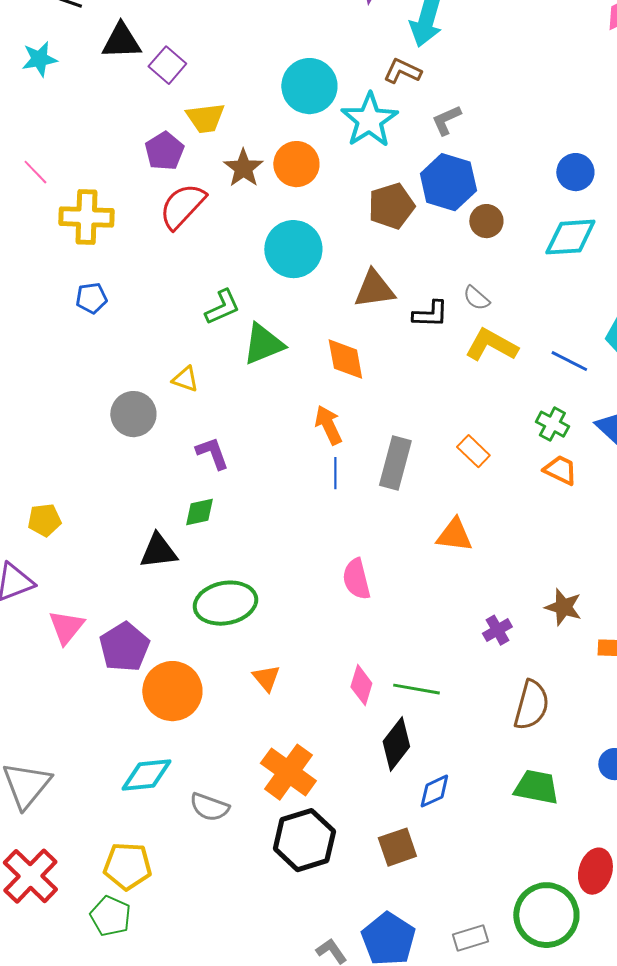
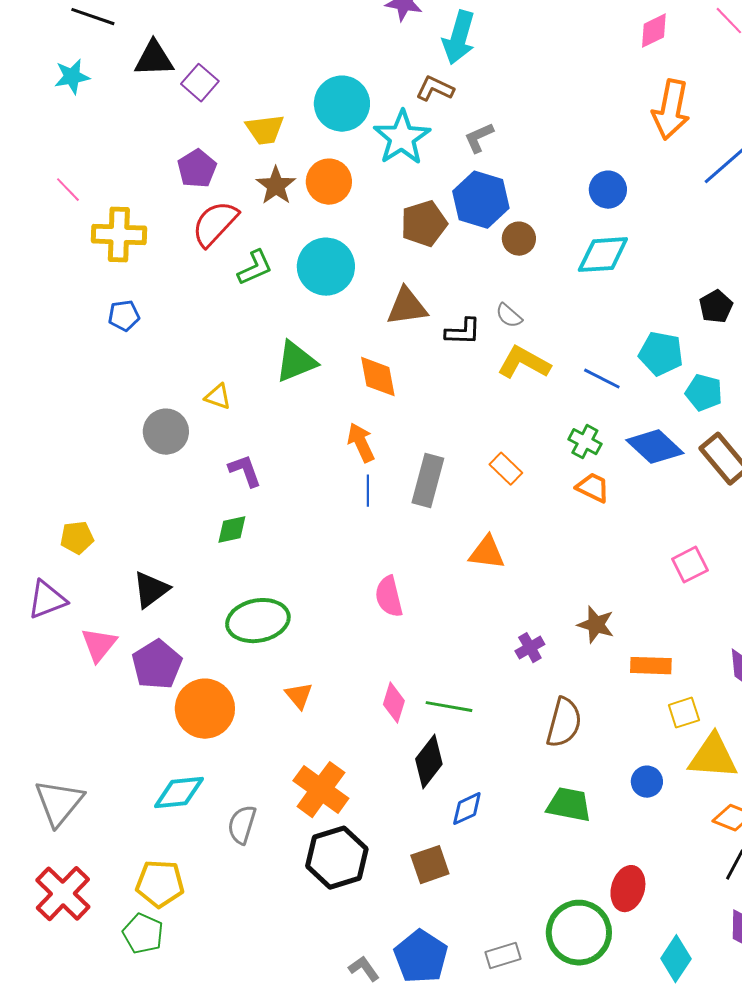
yellow trapezoid: (205, 118) -> (265, 130), moved
green L-shape: (222, 307) -> (255, 268), moved
black triangle: (158, 551) -> (151, 590), moved, turned -30
gray semicircle: (209, 807) -> (242, 825), turned 87

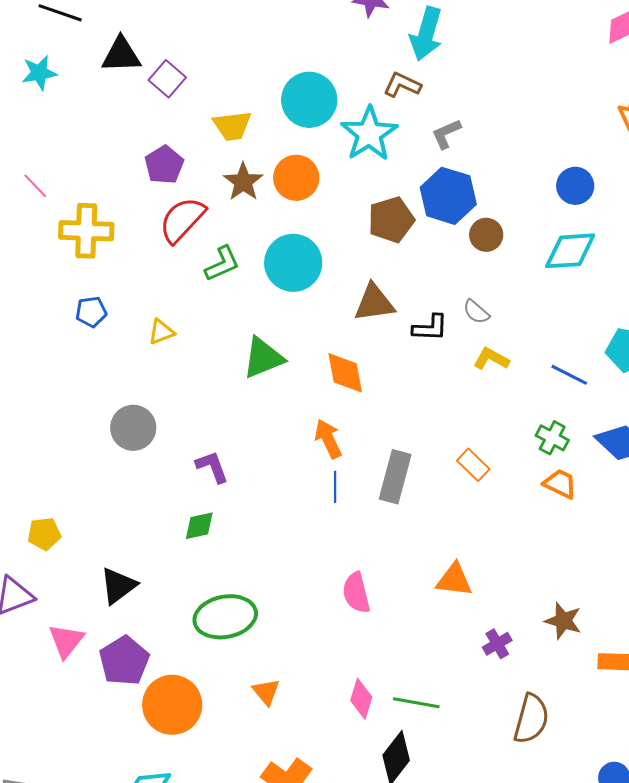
yellow L-shape: (524, 363) -> (491, 359), size x0.7
yellow triangle: (218, 397) -> (161, 332), moved, turned -40
orange triangle: (487, 553) -> (454, 580), moved

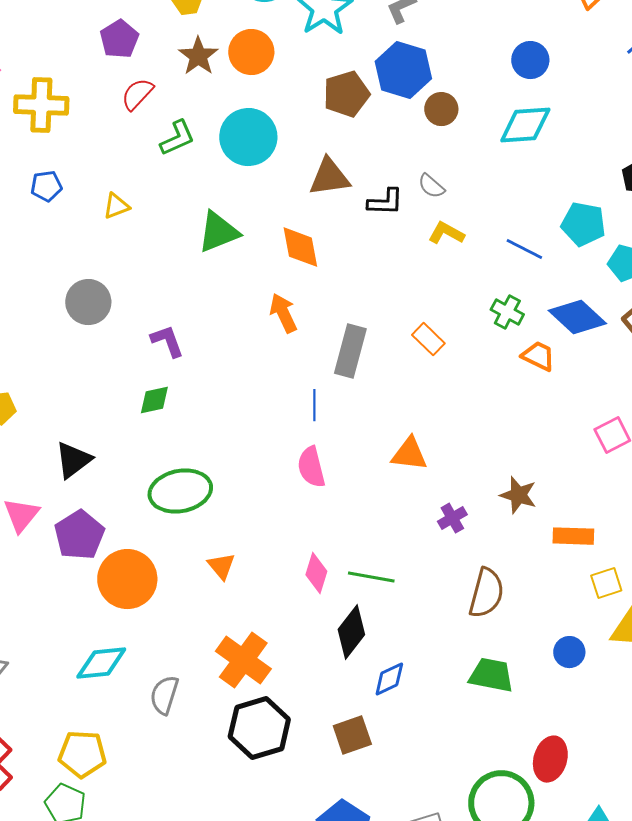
red semicircle: (182, 220) -> (137, 94), size x0.7
orange trapezoid: (560, 484) -> (538, 356), moved
blue line: (335, 487) -> (314, 405), moved

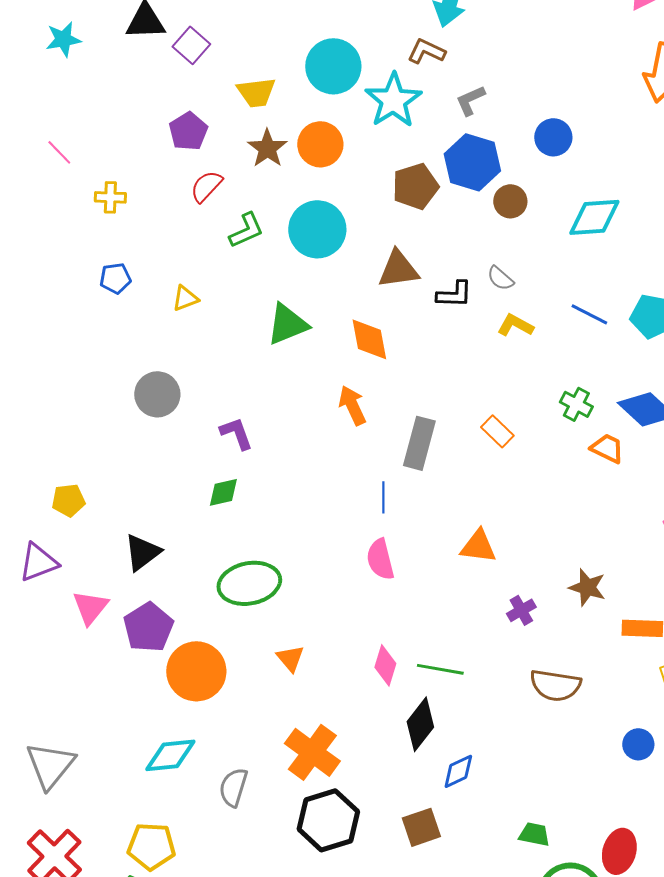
blue circle: (530, 60) -> (553, 137), moved
yellow cross: (41, 105) -> (110, 197), size x0.6
blue line: (524, 249) -> (589, 314), moved
brown semicircle: (486, 593) -> (555, 685), turned 84
green trapezoid: (491, 675) -> (534, 834), moved, size x0.7

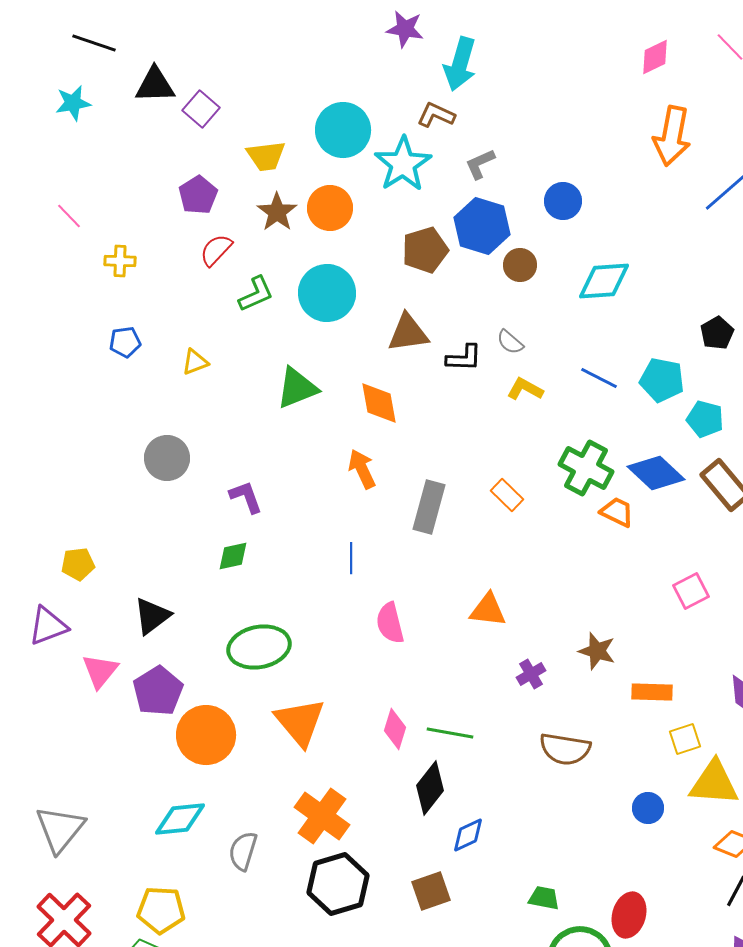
green cross: (576, 404) -> (586, 468), size x1.6
blue line: (383, 497) -> (351, 558), moved
orange triangle: (290, 658) -> (300, 722), size x1.8

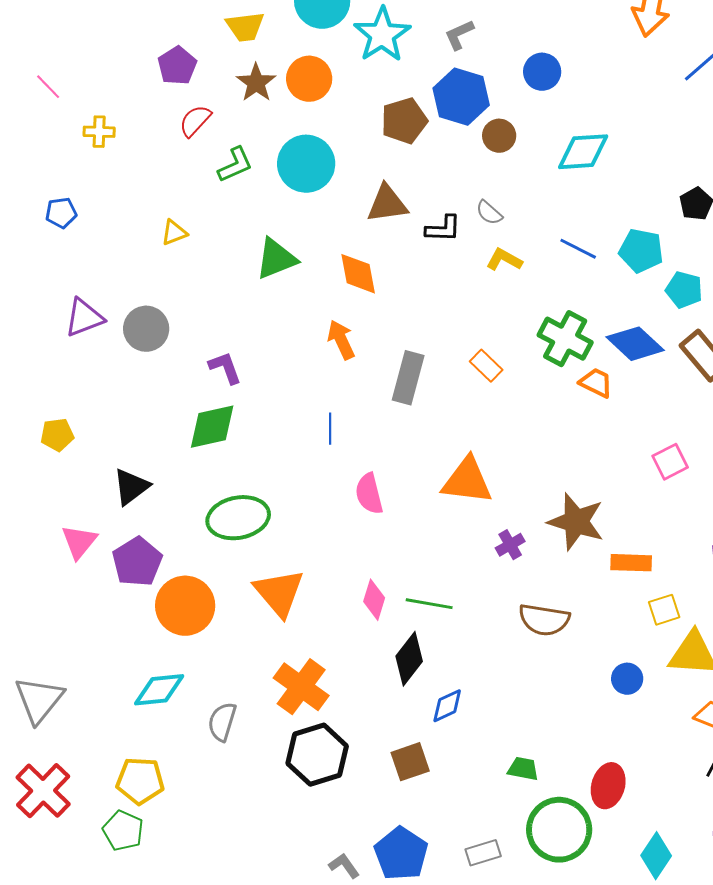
blue pentagon: (125, 342) -> (61, 213), moved
green diamond: (233, 556) -> (212, 427), size x1.6
orange triangle: (488, 610) -> (467, 481), size x1.4
purple triangle: (48, 626) -> (84, 318), moved
brown star: (597, 651) -> (576, 522), size x1.5

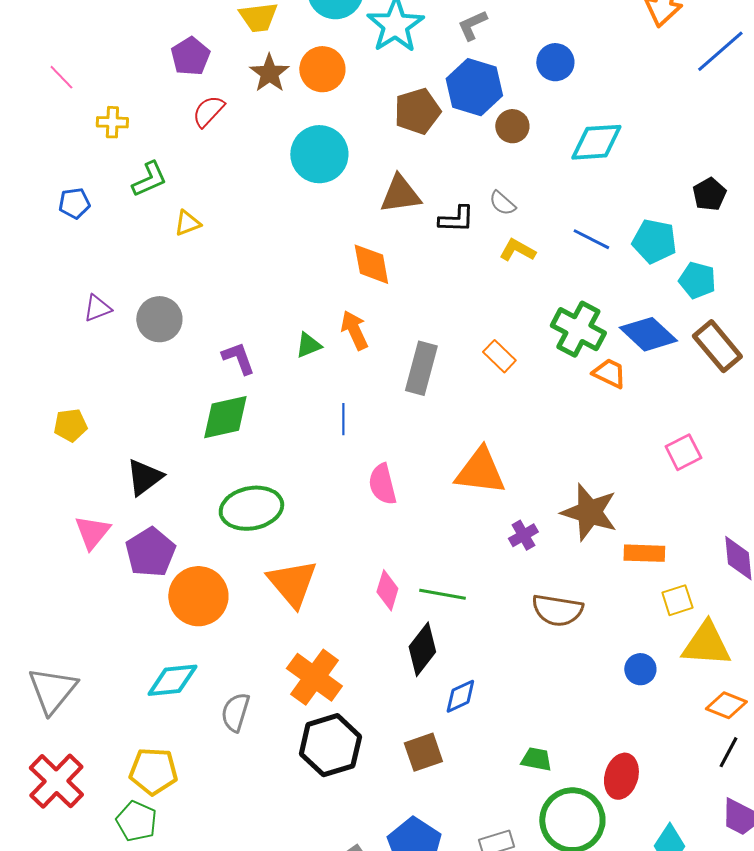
green L-shape: (235, 165) -> (149, 179), moved
green triangle: (276, 259) -> (308, 345), moved, size x0.6
purple triangle: (84, 318) -> (97, 308), size x0.7

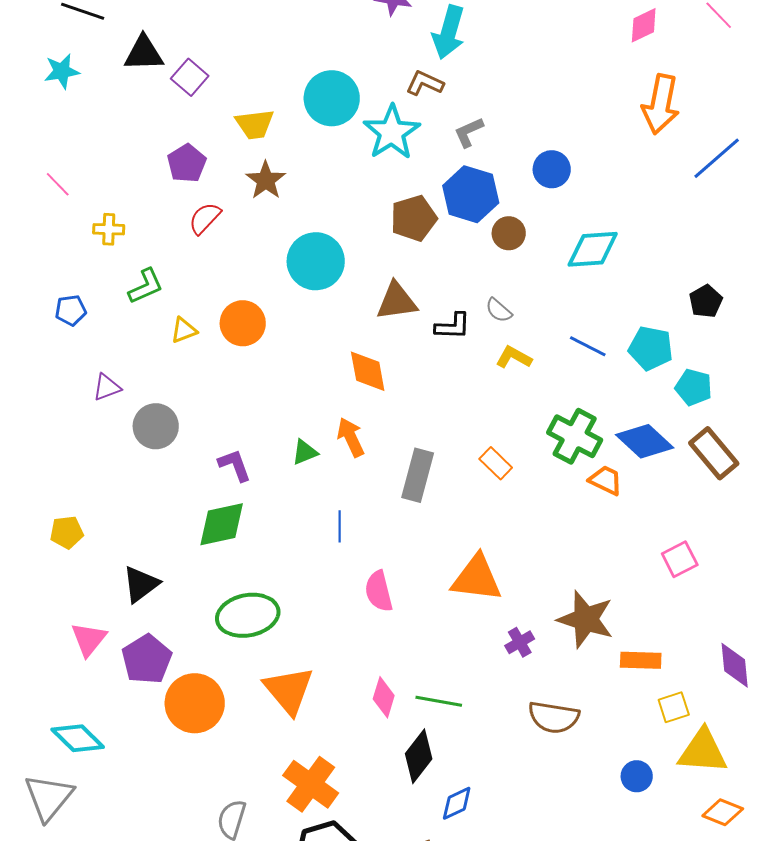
orange circle: (322, 69) -> (243, 323), moved
purple triangle: (97, 308) -> (107, 387), moved
cyan diamond: (172, 680) -> (78, 738), moved, turned 50

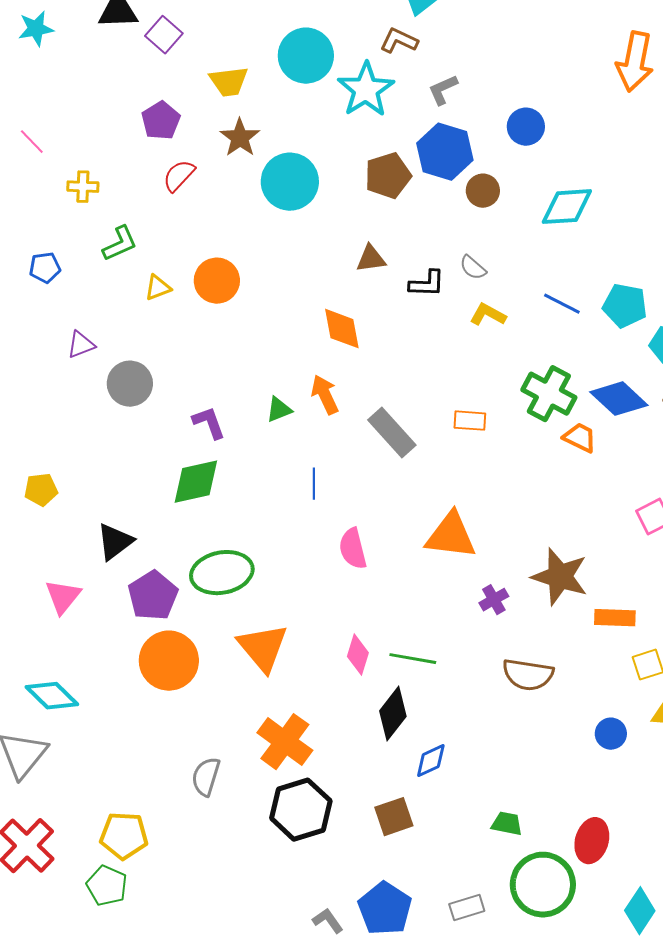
cyan circle: (316, 261) -> (290, 182), moved
brown triangle: (397, 301) -> (371, 259), size x0.7
orange rectangle: (496, 463) -> (470, 421), turned -40
gray rectangle: (418, 475) -> (392, 433), turned -57
purple pentagon: (147, 659) -> (153, 596), moved

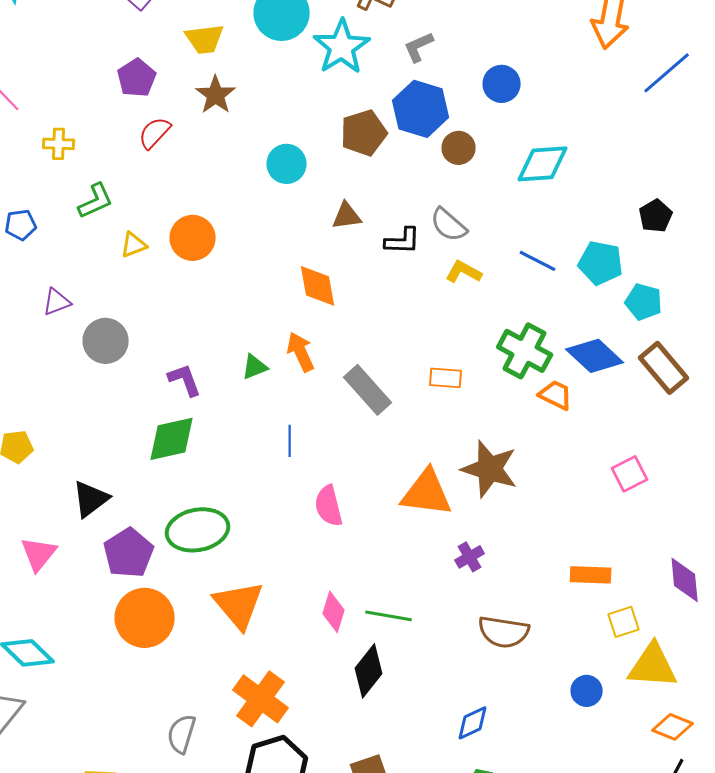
cyan circle: (290, 182) -> (287, 164), moved, size x0.7
gray semicircle: (473, 268) -> (449, 225), size x1.4
brown star: (560, 577) -> (490, 469), moved
blue diamond: (431, 761) -> (473, 723), moved

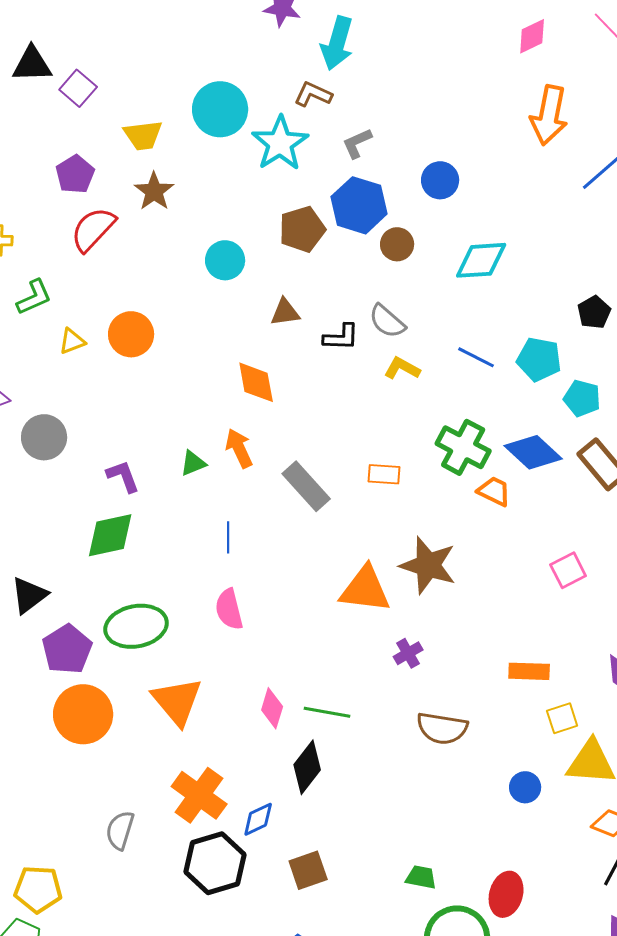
red semicircle: (155, 133) -> (93, 229), size x1.4
pink semicircle: (329, 506) -> (229, 609), moved
blue diamond: (473, 723) -> (258, 819), moved

